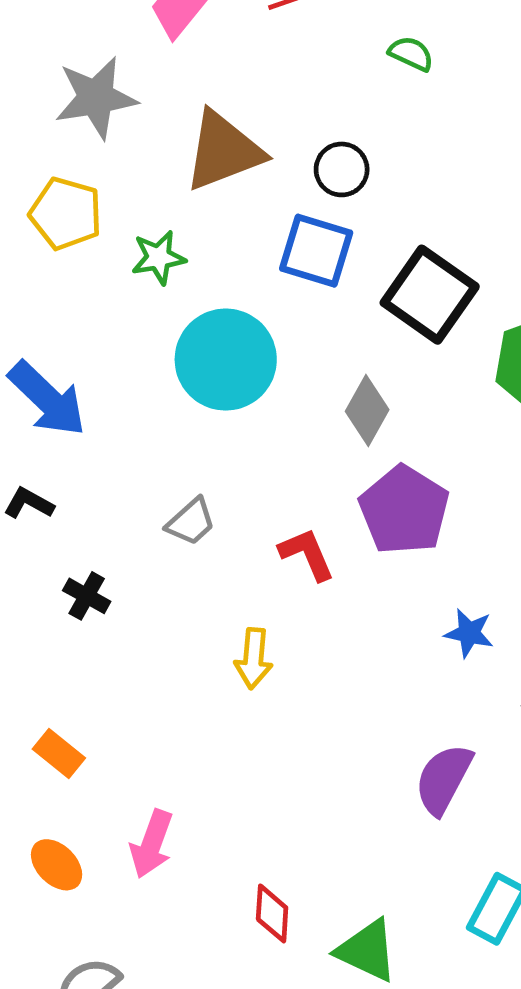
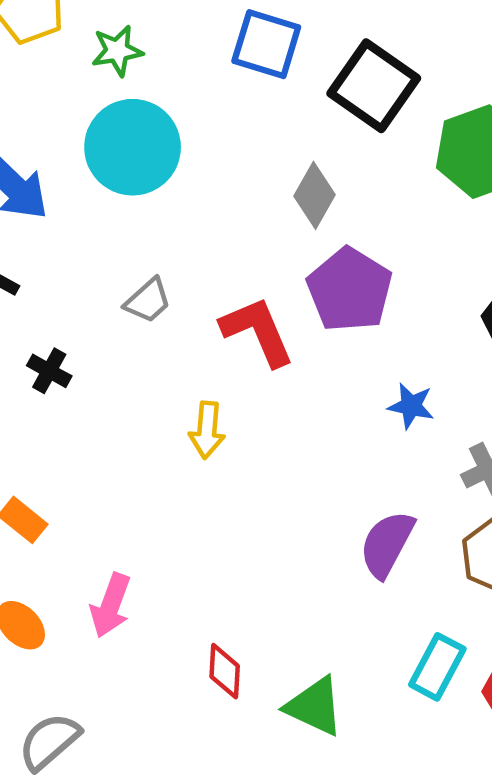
cyan circle: (226, 360) -> (133, 147), moved
red L-shape: (307, 554) -> (258, 331), size x1.4

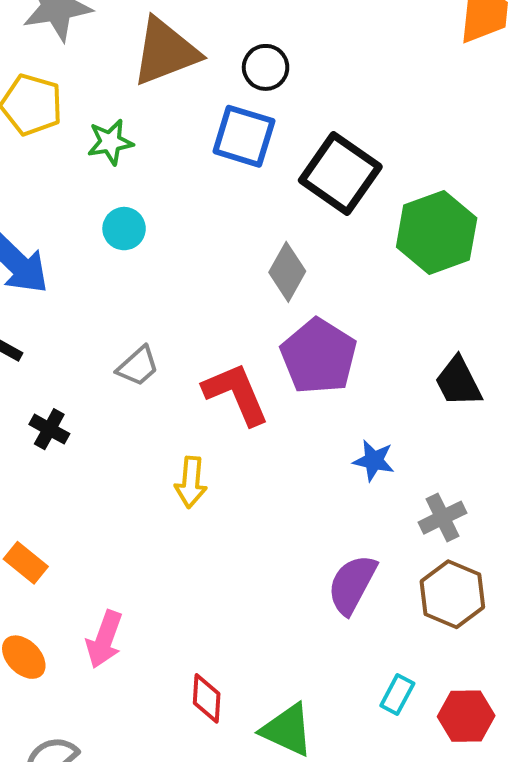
cyan circle: (133, 147) -> (124, 229), size x0.5
cyan rectangle: (437, 667) -> (397, 694), size x0.7

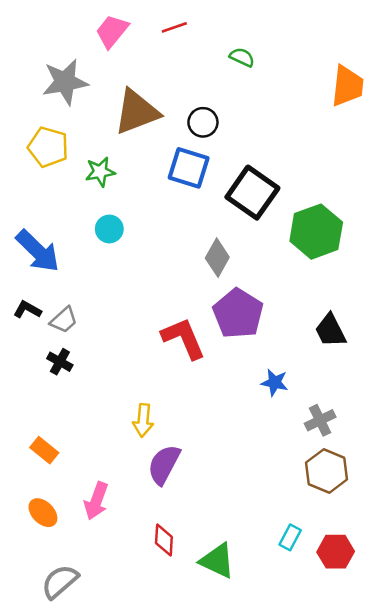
gray trapezoid: (138, 366) -> (64, 320), moved
yellow arrow: (191, 482) -> (143, 420), moved
purple semicircle: (352, 584) -> (164, 464), moved

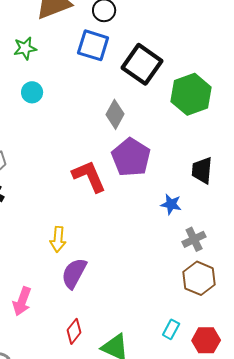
black trapezoid: (330, 330) -> (202, 170), turned 32
blue star: (275, 383) -> (171, 204), moved
red diamond: (164, 540) -> (74, 331), turned 35

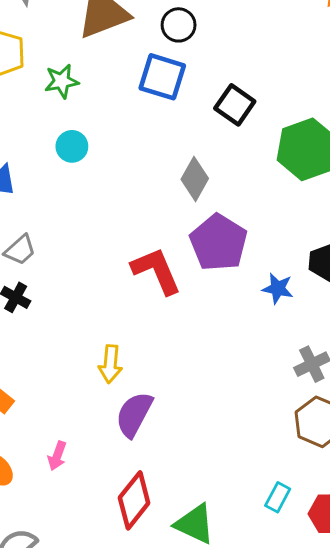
black square: (142, 64) -> (235, 105), size x0.7
blue star: (171, 204) -> (278, 289), moved
pink arrow: (22, 301) -> (57, 456), size x0.7
red diamond: (74, 331) -> (134, 500), size x1.5

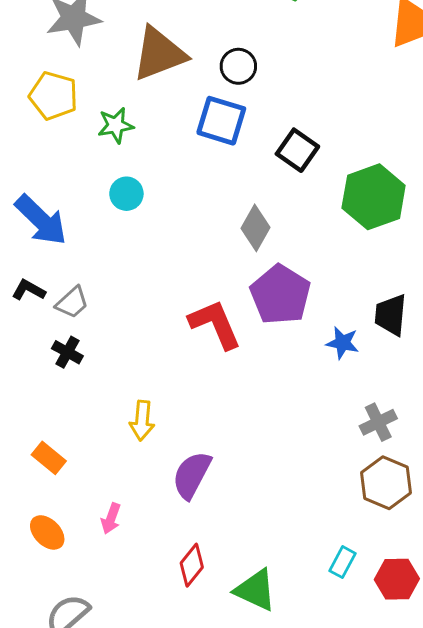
yellow arrow: (110, 364) -> (142, 421), moved
red diamond: (134, 500) -> (192, 565), size x0.7

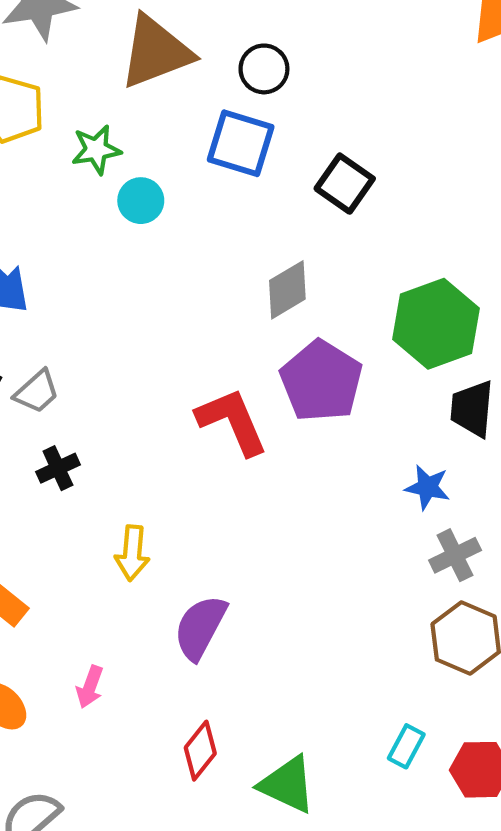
cyan circle: (126, 194) -> (141, 201), moved
green hexagon: (374, 197) -> (436, 324), moved
gray diamond: (255, 228) -> (287, 290), turned 30
blue star: (342, 343) -> (427, 487), moved
black cross: (67, 352) -> (58, 468), moved, turned 36

